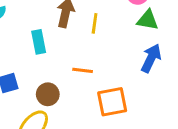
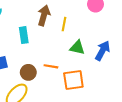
green triangle: (148, 20) -> (77, 48), moved
orange line: (83, 70) -> (51, 66), moved

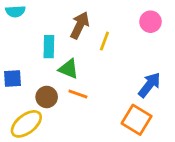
green triangle: (77, 48) -> (69, 69), moved
orange square: (73, 80) -> (137, 120), moved, turned 30

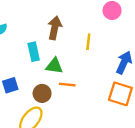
yellow line: (104, 41) -> (88, 42), moved

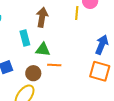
yellow line: (88, 42) -> (77, 13), moved

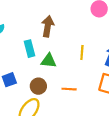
yellow line: (77, 13) -> (82, 52), moved
orange line: (54, 65) -> (69, 89), moved

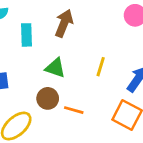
cyan rectangle: (29, 49) -> (26, 35), moved
brown circle: (38, 86) -> (48, 98), moved

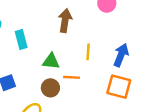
brown arrow: (64, 23) -> (65, 21), moved
orange line: (74, 110) -> (72, 77), moved

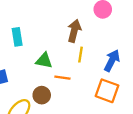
brown arrow: (65, 21) -> (74, 31), moved
brown circle: (50, 88) -> (42, 95), moved

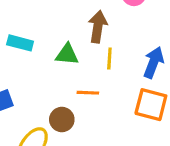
cyan rectangle: (17, 37) -> (20, 43), turned -60
green triangle: (44, 60) -> (67, 54), moved

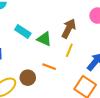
cyan rectangle: (20, 43) -> (23, 31), moved

